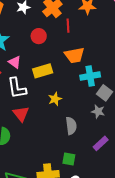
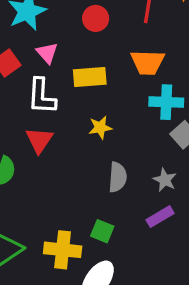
gray star: (98, 111) -> (165, 180), moved

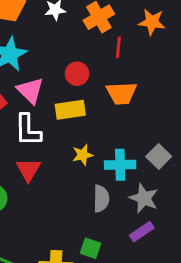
red circle: (96, 18) -> (77, 74), moved
pink triangle: (47, 53) -> (30, 91), size x1.4
cyan cross: (166, 102) -> (120, 165), moved
gray star: (165, 180) -> (144, 198), size x1.4

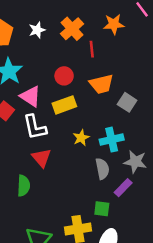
gray square: (159, 156) -> (127, 102), moved
purple rectangle: (142, 232) -> (123, 188), moved

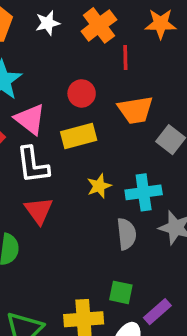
purple rectangle: (123, 188) -> (157, 312), moved

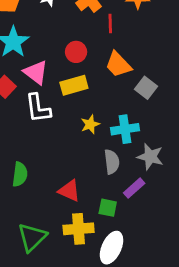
orange trapezoid: (135, 110) -> (118, 65), turned 56
red triangle: (39, 211) -> (69, 191), moved, turned -30
purple rectangle: (157, 312) -> (134, 188), moved

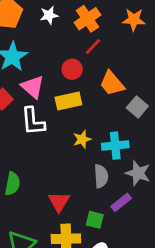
red line: (110, 24) -> (93, 47), moved, turned 42
red triangle: (69, 191) -> (59, 202), turned 35

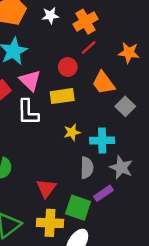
orange star: (134, 20) -> (129, 53), moved
green square: (95, 220) -> (78, 208), size x1.5

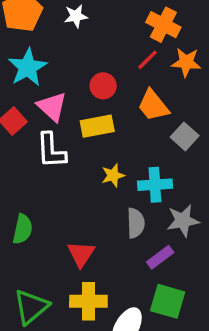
orange cross: (85, 22) -> (163, 25), moved, turned -30
red line: (89, 48) -> (147, 60), moved
gray star: (121, 167) -> (183, 221), turned -30
green square: (78, 208) -> (168, 301), moved

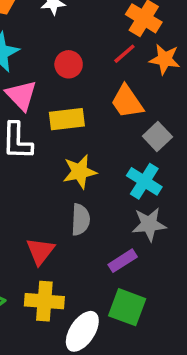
red circle: (103, 86) -> (69, 64), moved
yellow star: (113, 175) -> (80, 172), size x1.4
cyan cross: (155, 185) -> (144, 181), moved, turned 32
gray semicircle: (136, 223) -> (80, 220), moved

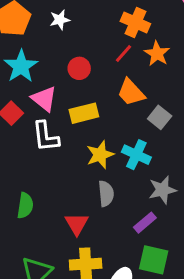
orange star: (165, 59) -> (157, 54), turned 30
cyan cross: (144, 181) -> (136, 155), moved

